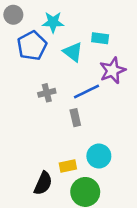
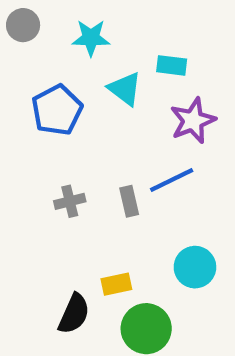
blue pentagon: (32, 46) -> (57, 110), moved
blue line: (86, 92) -> (172, 180), moved
gray cross: (47, 93) -> (70, 201), moved
cyan circle: (99, 156) -> (195, 267), moved

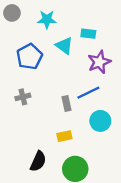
gray cross: (70, 201) -> (23, 97), moved
cyan circle: (195, 267) -> (100, 121), moved
yellow rectangle: (116, 284) -> (64, 136), moved

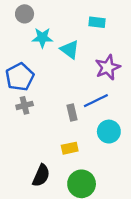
gray circle: (12, 13) -> (25, 14), moved
cyan star: (47, 19) -> (42, 38), moved
cyan rectangle: (88, 34) -> (97, 22), moved
blue pentagon: (29, 57) -> (20, 77), moved

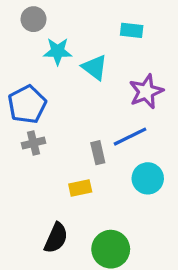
yellow rectangle: (70, 148) -> (80, 188), moved

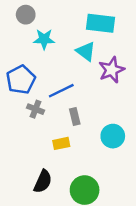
cyan rectangle: (132, 30) -> (100, 23), size x1.6
cyan triangle: (95, 67) -> (86, 51), moved
blue line: (130, 137) -> (61, 91), moved
gray cross: (33, 143) -> (36, 109), moved, turned 35

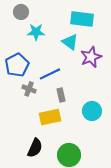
yellow rectangle: (61, 143) -> (50, 117), size x1.5

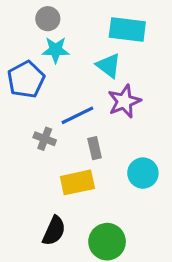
gray circle: (21, 12) -> (48, 19), moved
purple star: (91, 57) -> (124, 101), moved
blue pentagon: (17, 65) -> (26, 79), moved

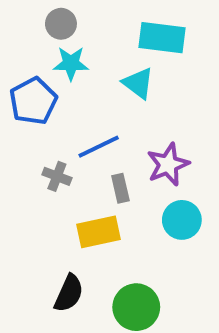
purple star: (124, 101) -> (168, 164), moved

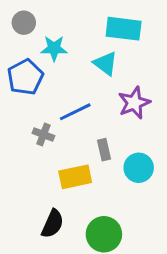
gray circle: (61, 24) -> (24, 23), moved
purple star: (168, 164) -> (134, 103), moved
gray rectangle: (120, 188) -> (104, 150), moved

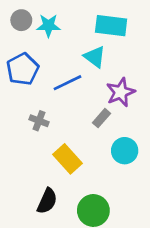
cyan star: (54, 48) -> (48, 26), moved
blue line: (75, 112) -> (68, 83), moved
gray rectangle: (104, 150) -> (102, 118), moved, turned 54
yellow rectangle: (75, 177) -> (68, 159), turned 60

